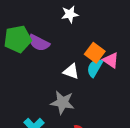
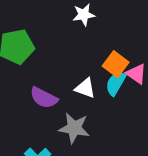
purple semicircle: (39, 43) -> (44, 98), moved

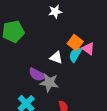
purple semicircle: (44, 98) -> (37, 75), moved

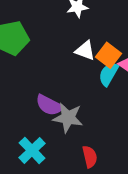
white triangle: (56, 58) -> (85, 51), moved

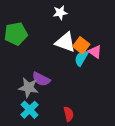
white triangle: (85, 51) -> (65, 42), size x1.5
gray star: (68, 118) -> (28, 88), moved

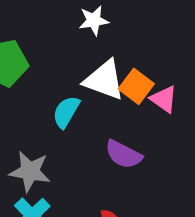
cyan semicircle: (81, 58) -> (66, 112), moved
purple semicircle: (41, 79) -> (123, 154), moved

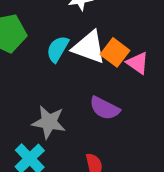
cyan semicircle: (66, 112) -> (58, 49), moved
gray star: (30, 171) -> (49, 122), moved

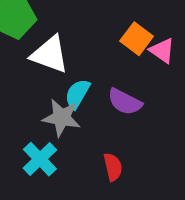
white triangle: (89, 47) -> (50, 54), moved
cyan semicircle: (58, 49) -> (77, 94), moved

